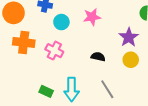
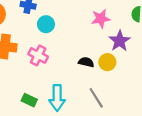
pink star: (92, 17) -> (101, 19), moved
yellow circle: (131, 60) -> (107, 62), moved

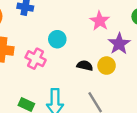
pink star: (101, 19) -> (100, 21), turned -30
cyan circle: (46, 24) -> (57, 39), moved

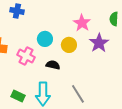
black semicircle: (85, 66) -> (53, 65), moved
yellow circle: (107, 66) -> (69, 45), moved

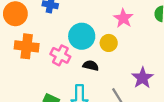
cyan circle: (45, 39) -> (82, 36), size x1.5
purple star: (99, 43) -> (142, 78), moved

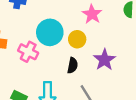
black semicircle: (91, 65) -> (73, 65), moved, turned 88
purple star: (142, 78) -> (105, 60), moved

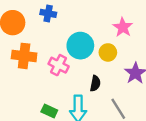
black semicircle: (73, 65) -> (95, 83), moved

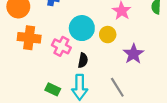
black semicircle: (95, 83) -> (83, 60), moved

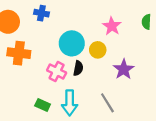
pink cross: (61, 46) -> (57, 71), moved
black semicircle: (83, 60) -> (78, 68), moved

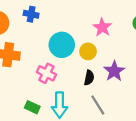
black semicircle: (78, 68) -> (89, 78), moved

